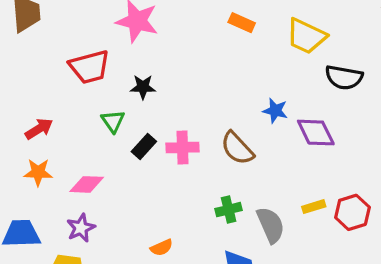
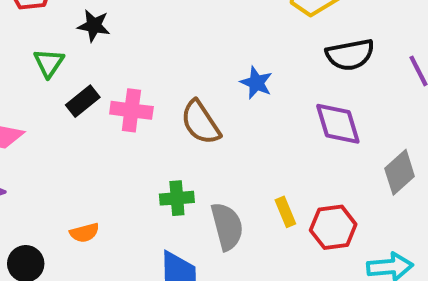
black semicircle: (344, 77) -> (350, 55), turned -30
purple diamond: (316, 133) -> (338, 124), moved
yellow rectangle: (314, 207) -> (285, 212), turned 75

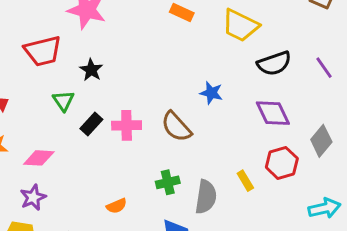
black star: (94, 26) -> (91, 70), turned 30
gray semicircle: (227, 226) -> (206, 197), turned 32
red hexagon: (333, 227) -> (282, 163), moved
orange semicircle: (84, 233) -> (117, 206), moved

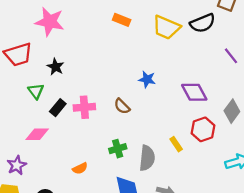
black semicircle: (274, 63) -> (203, 23), moved
brown semicircle: (176, 127) -> (122, 106), size x0.7
pink diamond: (39, 158) -> (37, 134), moved

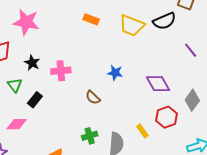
pink cross: (84, 107) -> (61, 71), moved

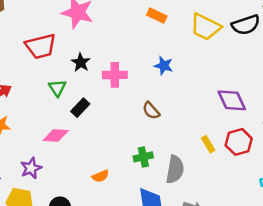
blue star: (115, 73) -> (164, 66), moved
yellow rectangle: (142, 131) -> (208, 144), moved

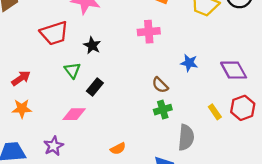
blue star: (164, 66) -> (189, 63), moved
pink cross: (115, 75) -> (149, 32), moved
green cross: (143, 157) -> (163, 110), moved

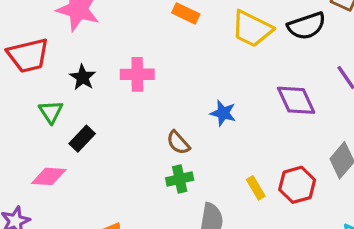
pink cross: (149, 32) -> (137, 74), moved
purple diamond: (234, 70) -> (296, 100), moved

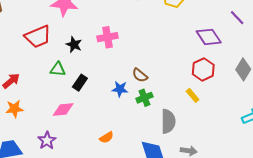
green triangle: (51, 112) -> (58, 69), turned -42
blue star: (223, 113) -> (120, 89), moved
red hexagon: (297, 185) -> (203, 69), moved

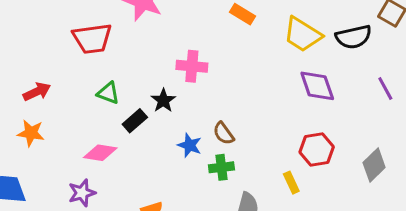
purple diamond: (209, 37) -> (317, 86), moved
black star: (74, 45) -> (163, 100), moved
purple star: (47, 141) -> (82, 193), moved

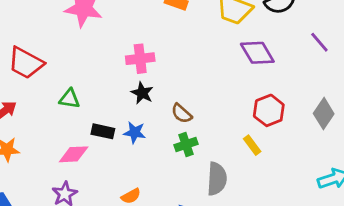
red trapezoid: (92, 39) -> (26, 63), moved, turned 48
black star: (163, 100) -> (142, 93), moved
black rectangle: (135, 121) -> (103, 131), moved, turned 65
blue star: (190, 145) -> (135, 132), moved

